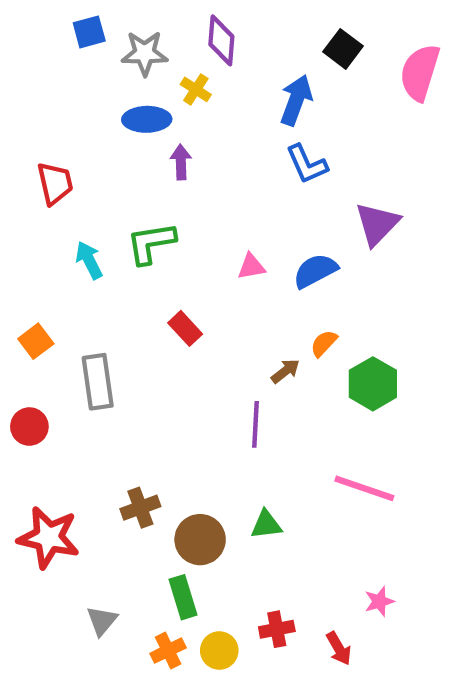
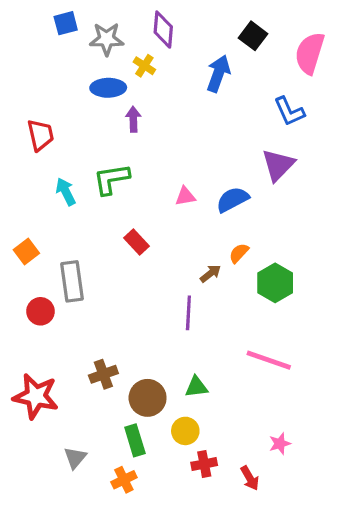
blue L-shape: (307, 164) -> (289, 111), moved
red circle: (29, 427) -> (40, 311), moved
yellow circle: (219, 651) -> (185, 431), moved

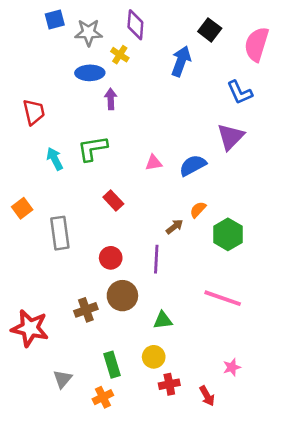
red circle: (40, 311) -> (111, 258), moved
brown circle: (148, 398) -> (122, 296), moved

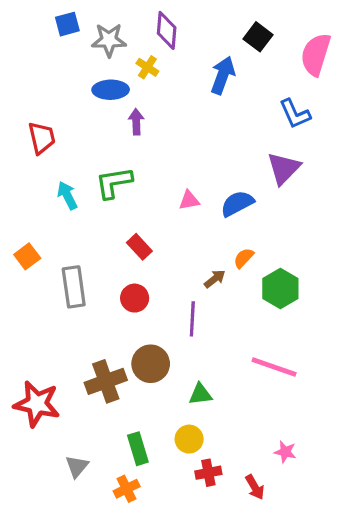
red circle: (111, 258) -> (135, 298), moved
brown cross: (86, 310) -> (106, 381), size x1.4
pink star: (232, 367) -> (285, 452), turned 30

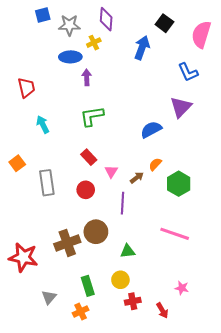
yellow cross: (147, 67) -> (94, 43), turned 32
green L-shape: (114, 183) -> (92, 116), moved
pink triangle: (189, 200) -> (111, 171), moved, turned -48

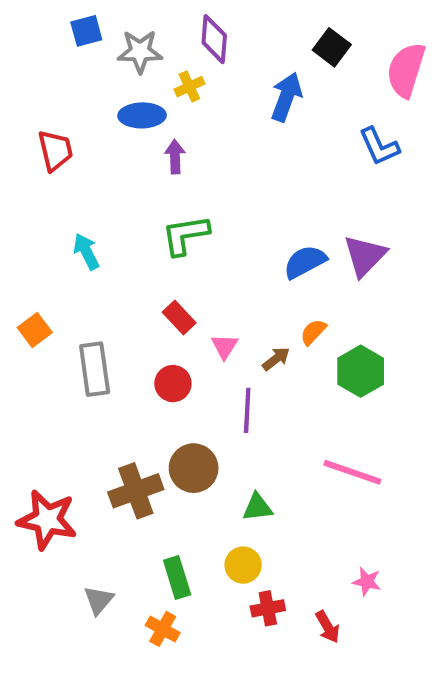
red trapezoid: (26, 88) -> (55, 150), moved
purple triangle: (181, 107) -> (365, 256), moved
orange cross: (81, 311) -> (163, 629), turned -35

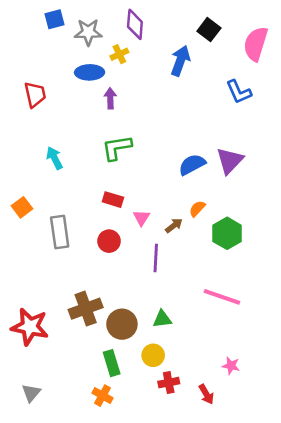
red rectangle: (179, 318) -> (113, 200), turned -30
brown circle: (194, 468) -> (122, 324), moved
gray triangle: (99, 600) -> (31, 393), moved

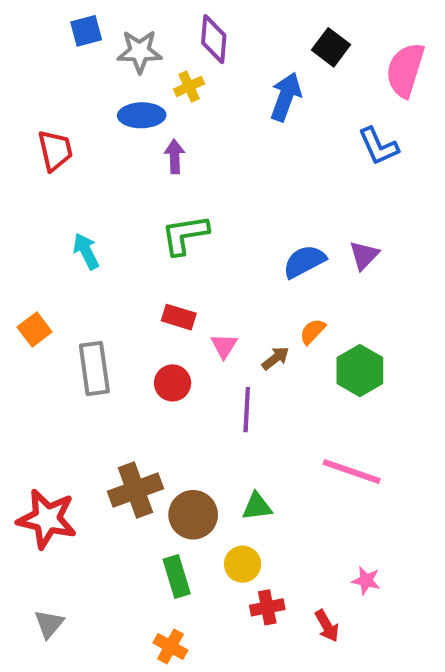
purple triangle: (230, 161) -> (364, 255), size x0.7
orange cross: (103, 396) -> (170, 647), moved

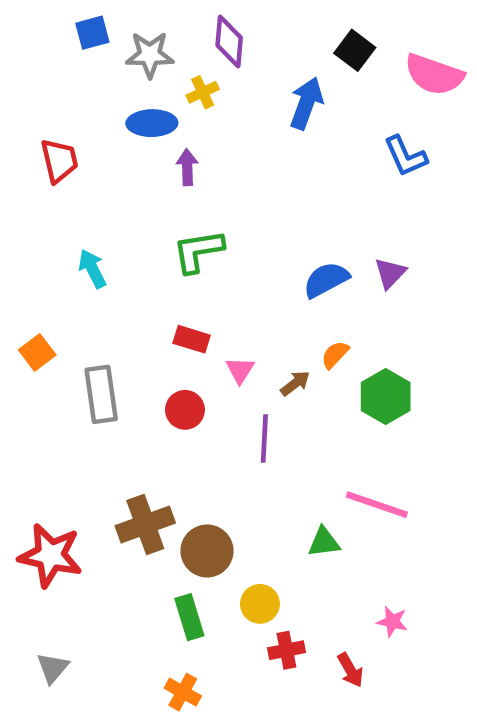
pink semicircle: (405, 70) -> (434, 75), turned -88
green triangle: (257, 506) -> (324, 542), moved

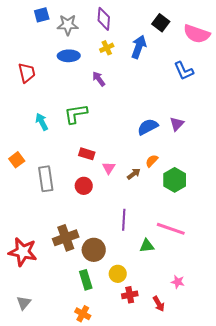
yellow cross: (203, 92) -> (107, 48), moved
purple arrow: (187, 167) -> (99, 79), moved, turned -35
green L-shape: (198, 251) -> (76, 114), moved
purple line: (264, 438) -> (124, 220), moved

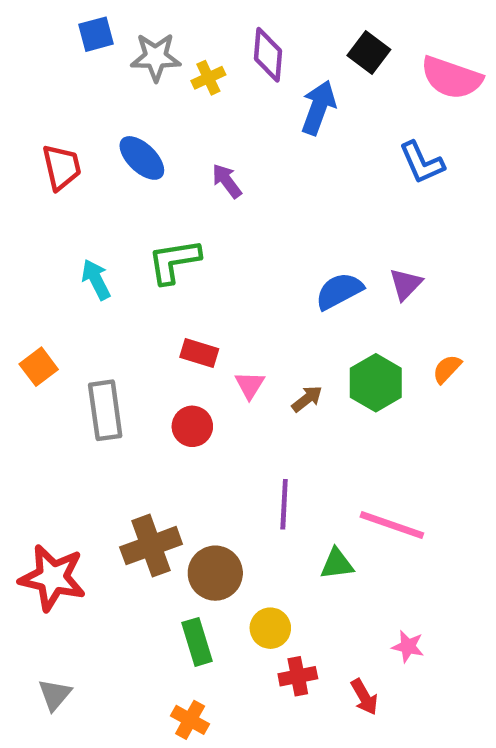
purple diamond: (104, 19) -> (268, 55), moved
yellow cross: (107, 48) -> (208, 78), moved
blue ellipse: (69, 56) -> (142, 158), moved, turned 45
orange semicircle: (152, 161) -> (447, 369), moved
green hexagon: (175, 180) -> (376, 383), moved

